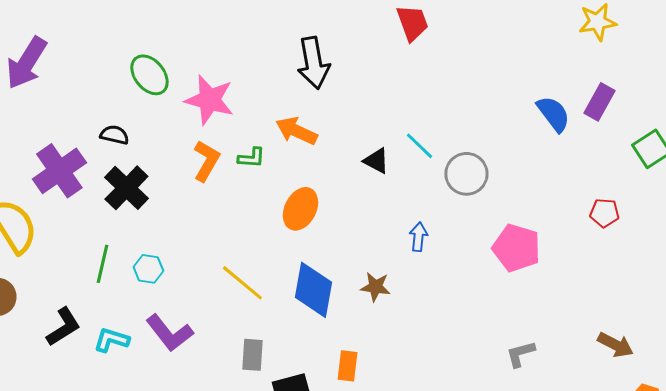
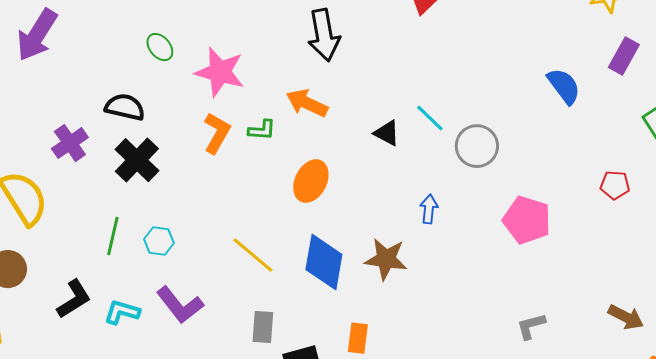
green ellipse: (149, 75) -> (160, 47), size x0.7
purple rectangle: (599, 102) -> (624, 56), moved
black semicircle: (114, 135) -> (125, 107), size x1.4
purple cross: (59, 171) -> (70, 143), size x0.7
brown star: (375, 287) -> (386, 259), size x1.4

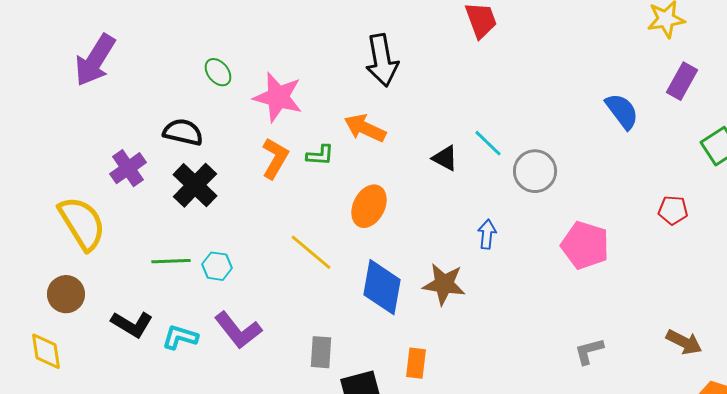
green line: (113, 236) -> (171, 261), turned 75
yellow line: (253, 255) -> (311, 252), moved
black L-shape: (74, 299) -> (132, 324), turned 63

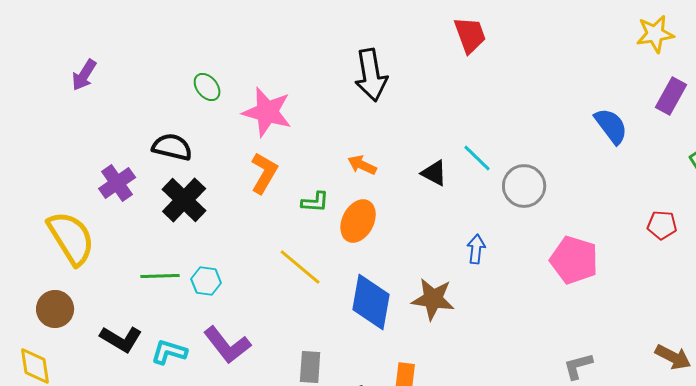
purple arrow: (95, 60) -> (84, 75), size x0.6
orange arrow: (365, 128) -> (362, 165), moved, size x0.7
green L-shape: (320, 155) -> (315, 202), moved

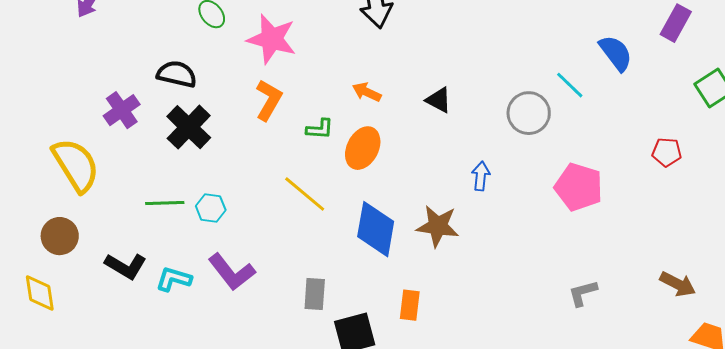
cyan line: (477, 158) -> (570, 85), moved

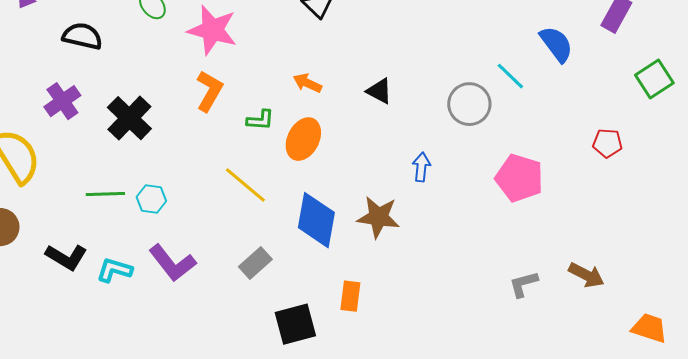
black semicircle: (177, 74) -> (82, 36), moved
brown arrow: (678, 284) -> (586, 275), moved
gray rectangle: (315, 294) -> (255, 263), moved, turned 44

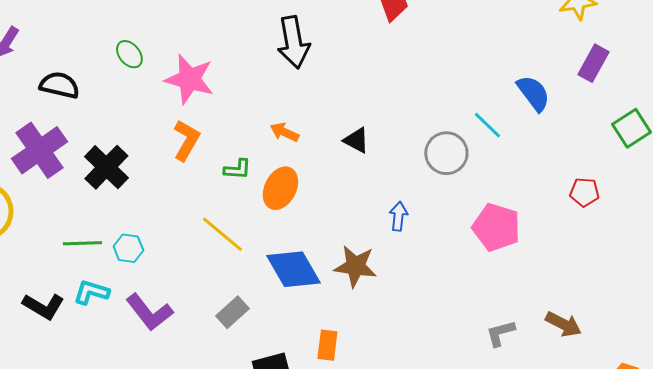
purple cross: (62, 101) -> (39, 150), size x1.5
blue diamond: (316, 220) -> (293, 269), turned -40
cyan L-shape: (114, 270) -> (91, 292), moved

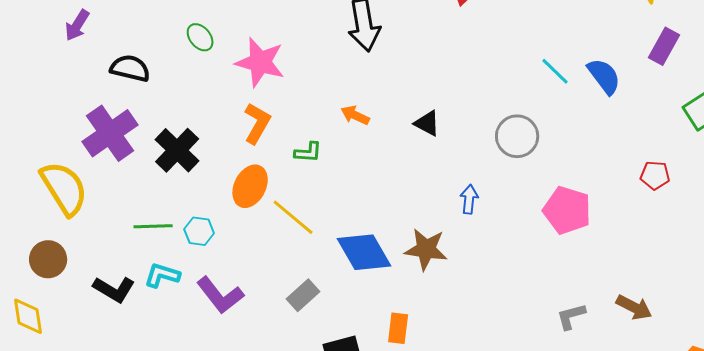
cyan line: (487, 125) -> (555, 71), moved
orange ellipse: (280, 188) -> (250, 186), moved

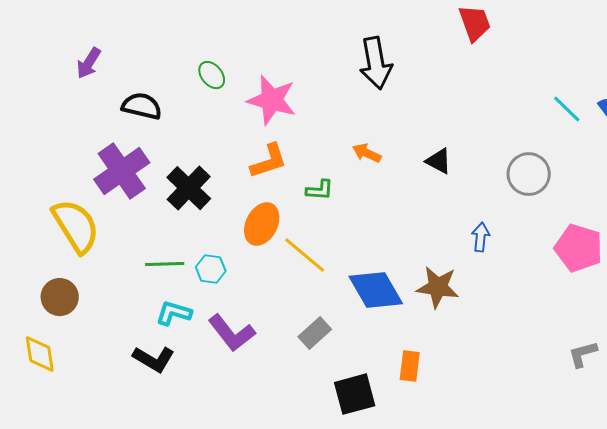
orange L-shape: (257, 123) -> (269, 161), turned 42
black L-shape: (114, 289) -> (154, 359), moved

